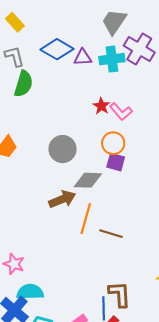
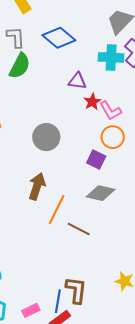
purple triangle: (83, 57) -> (77, 81), moved
orange circle: (113, 143) -> (113, 137), moved
gray diamond: (88, 180) -> (101, 193), moved
brown arrow: (62, 199) -> (37, 186), turned -60

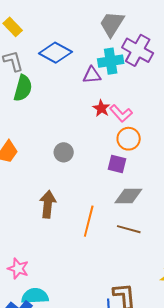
purple triangle: (77, 81) -> (92, 75), moved
gray circle: (46, 137) -> (64, 152), size x0.7
brown arrow: (37, 186) -> (48, 204), moved
brown line: (79, 229) -> (129, 229), moved

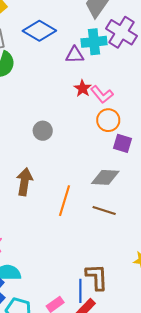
purple square: (117, 164) -> (123, 143), moved

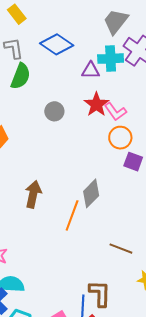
red star: (82, 88) -> (96, 104), size x1.4
gray circle: (43, 131) -> (54, 111), moved
gray diamond: (105, 177) -> (91, 193), moved, turned -52
brown line: (104, 210) -> (121, 249), moved

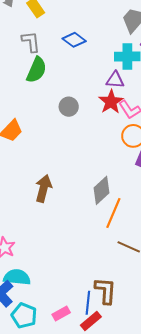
blue diamond: (57, 44) -> (74, 40), size x0.7
purple triangle: (91, 70) -> (115, 80), moved
orange line: (72, 215) -> (113, 213), moved

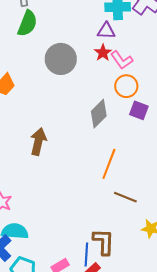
red star: (111, 102) -> (103, 53), size x0.7
gray circle: (69, 107) -> (61, 59), size x1.6
gray diamond: (101, 190) -> (99, 114), moved

